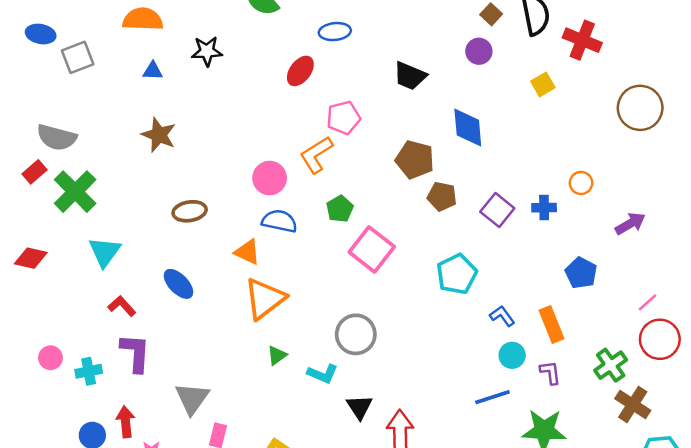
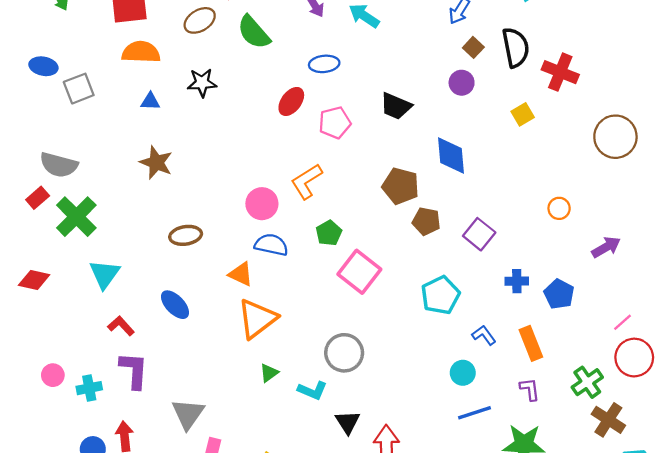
pink pentagon: (343, 118) -> (335, 123), moved
blue cross: (544, 208) -> (517, 281), moved
cyan circle: (512, 355) -> (463, 373), moved

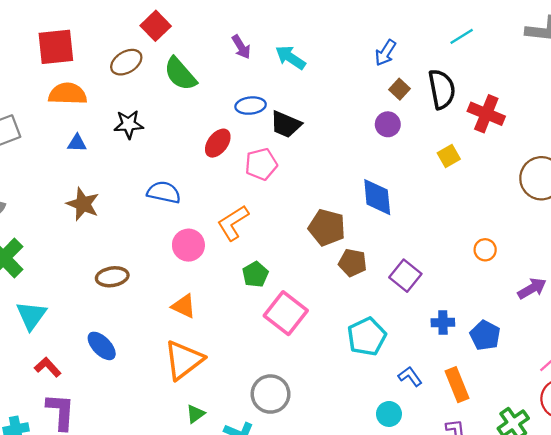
black trapezoid: (396, 106) -> (286, 124), moved
blue semicircle: (271, 245) -> (164, 192), moved
orange triangle: (241, 274) -> (184, 306), moved

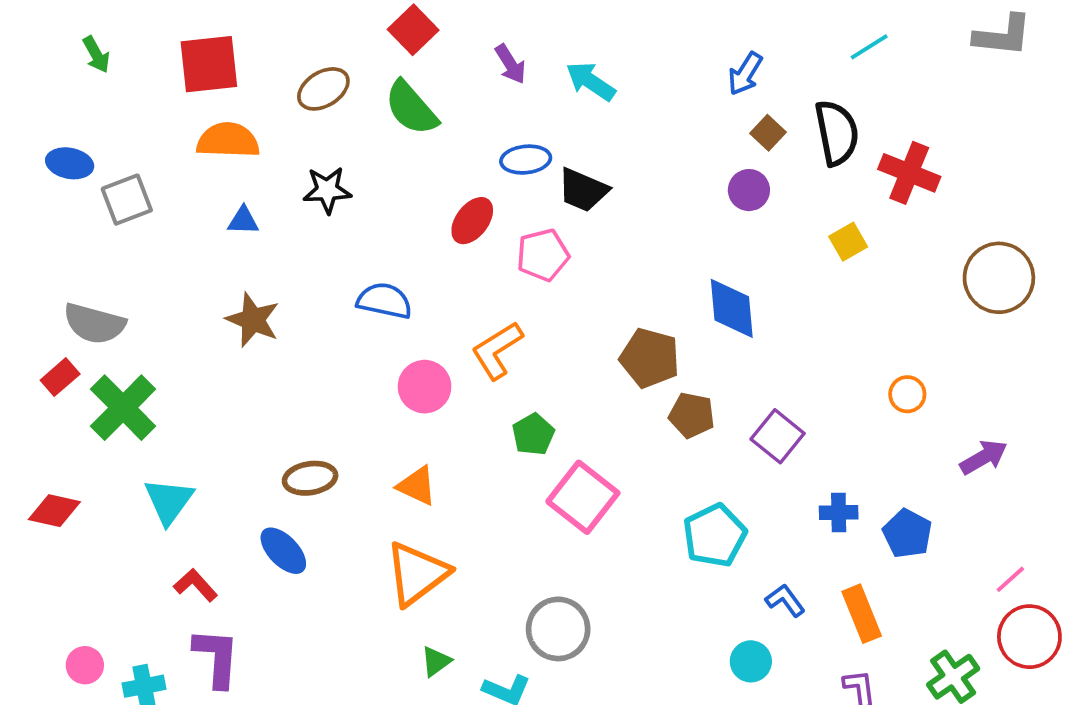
red square: (156, 26) -> (413, 30), moved
brown ellipse: (112, 277) -> (310, 478), moved

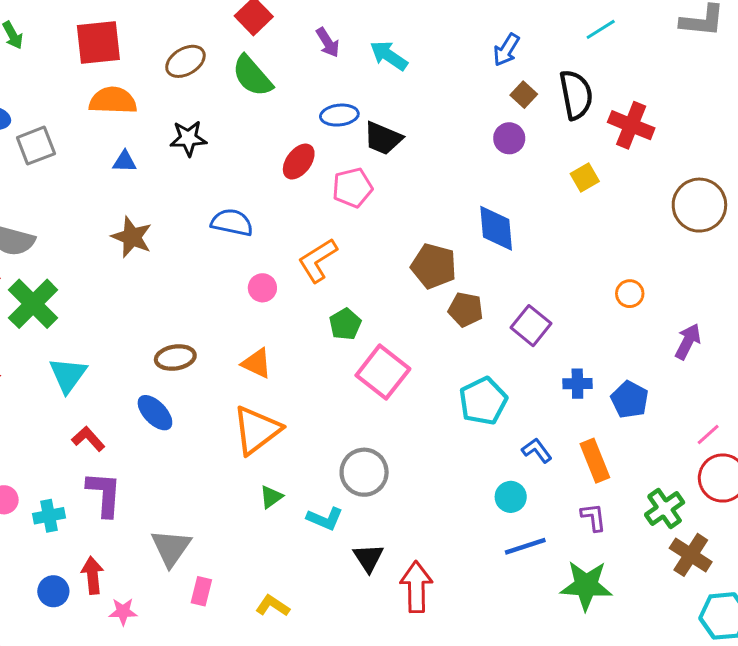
pink circle: (425, 387) -> (262, 288), size x0.7
purple arrow: (984, 457) -> (688, 342), turned -33

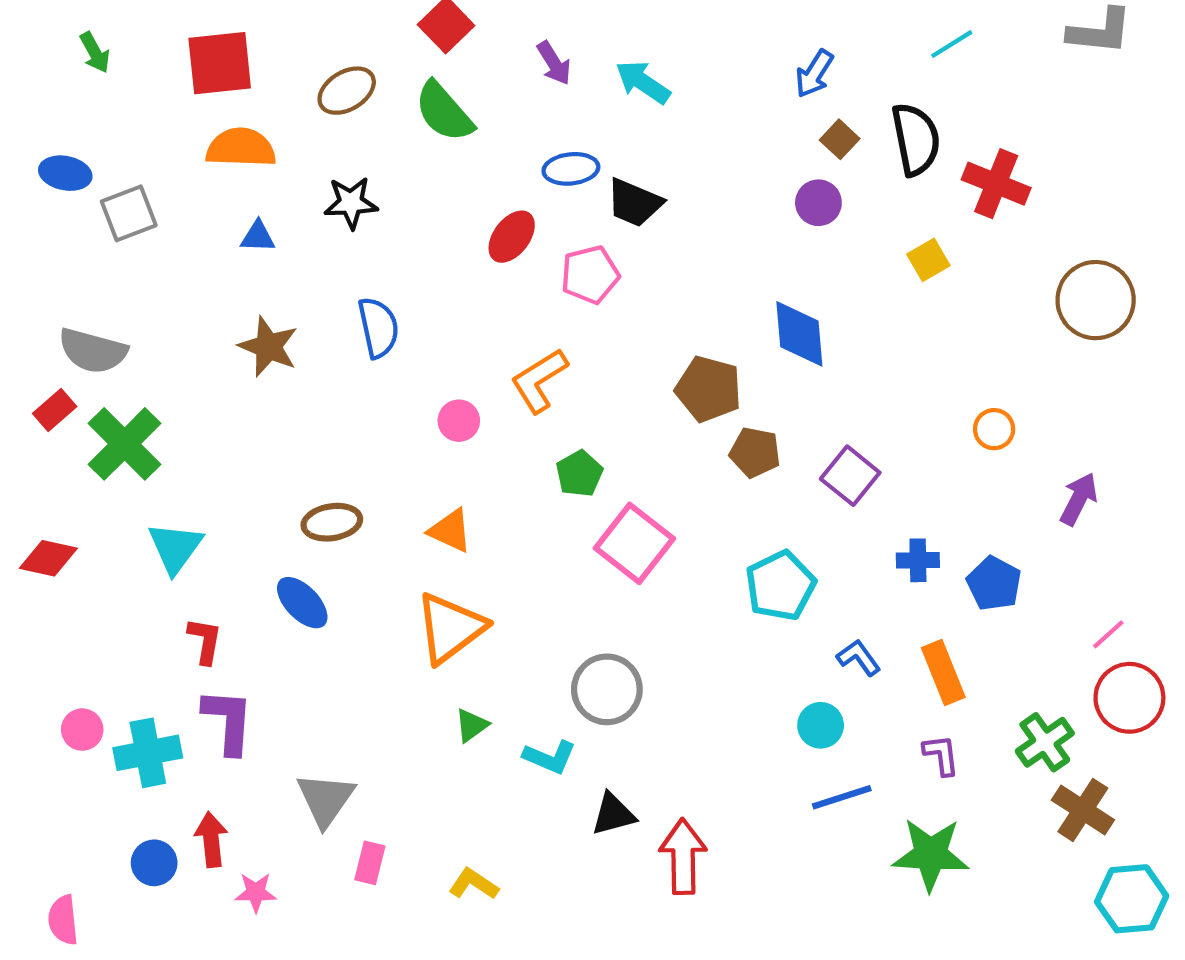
blue semicircle: (232, 222) -> (378, 328), moved, turned 66
red L-shape: (88, 439) -> (205, 641), turned 52
cyan cross: (49, 516) -> (148, 753), size x1.4
black triangle: (368, 558) -> (613, 814), turned 48

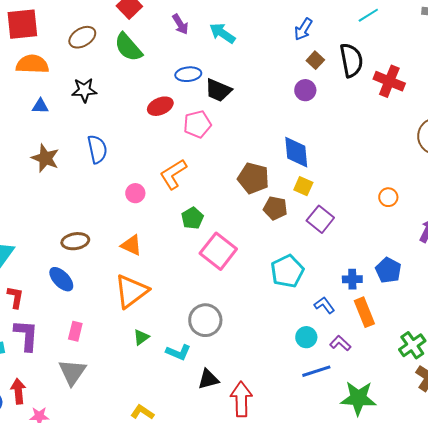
red ellipse: (512, 237) -> (160, 106), turned 30
yellow square: (928, 260) -> (303, 186), moved, turned -36
blue cross: (918, 560) -> (352, 279), moved
purple L-shape: (941, 755) -> (340, 343), moved, turned -40
pink rectangle: (370, 863) -> (75, 331), moved

